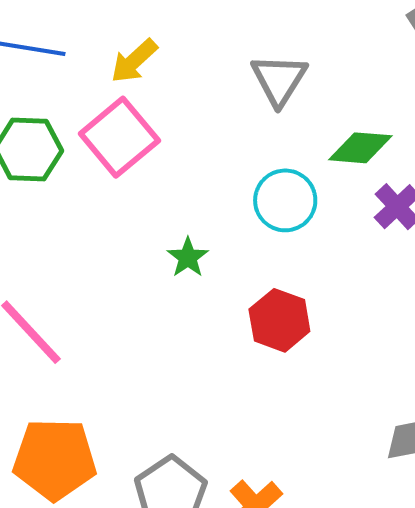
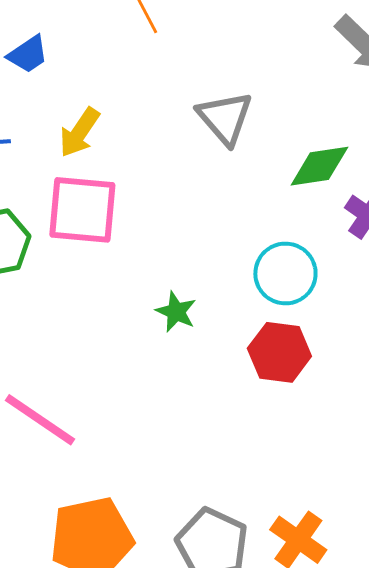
pink square: (119, 137) -> (82, 210), turned -32
cyan circle: (285, 200) -> (285, 273), moved

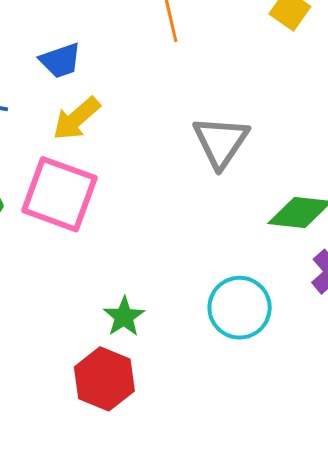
blue trapezoid: (28, 54) -> (60, 61), moved
red hexagon: (279, 352) -> (104, 379), moved

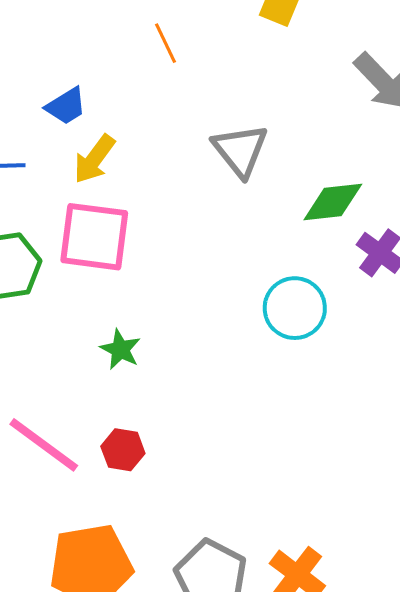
green star: (124, 317) -> (120, 349), moved
red hexagon: (104, 379) -> (123, 450), moved, size x0.7

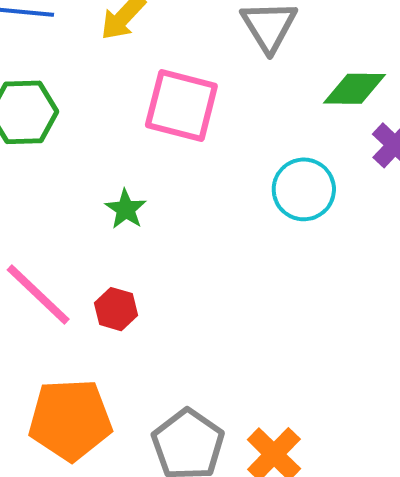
pink square: (94, 237) -> (181, 106), moved

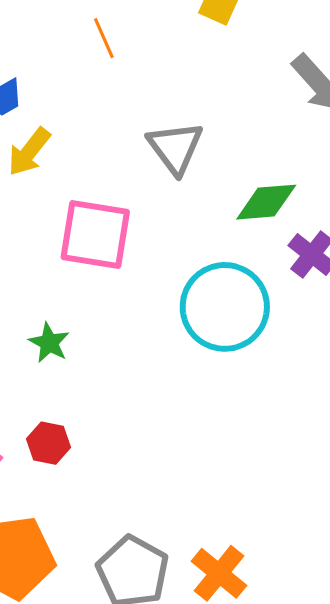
cyan circle: (304, 189) -> (225, 307), size x1.4

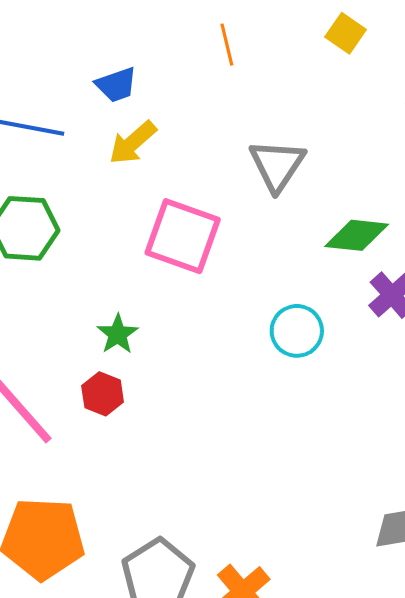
cyan circle: (225, 307) -> (297, 331), size x0.6
red hexagon: (49, 443) -> (103, 394), moved

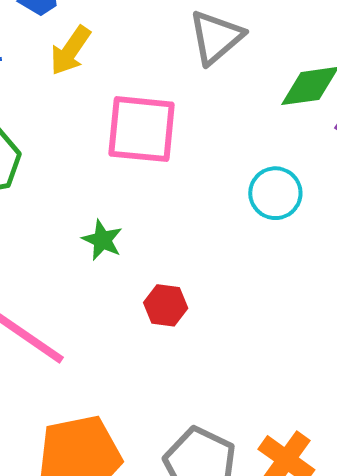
gray triangle: (277, 165) -> (216, 37), turned 30
red hexagon: (103, 394) -> (166, 305), moved

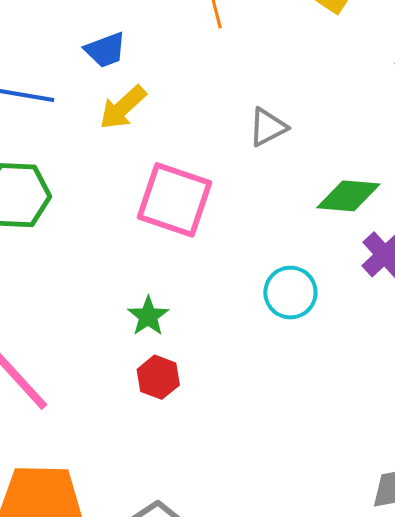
gray triangle: (216, 37) -> (268, 127), size x0.7
green star: (102, 240) -> (148, 316), moved

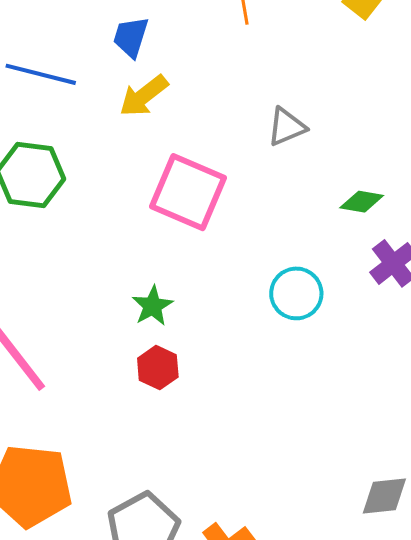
blue trapezoid: (105, 50) -> (131, 37), turned 123
green diamond: (348, 196) -> (362, 202), size x0.7

